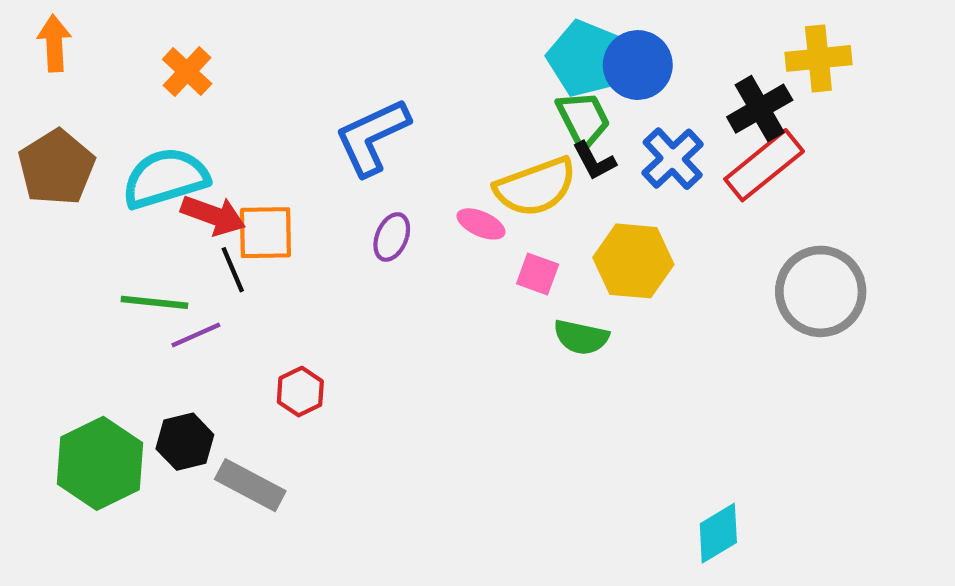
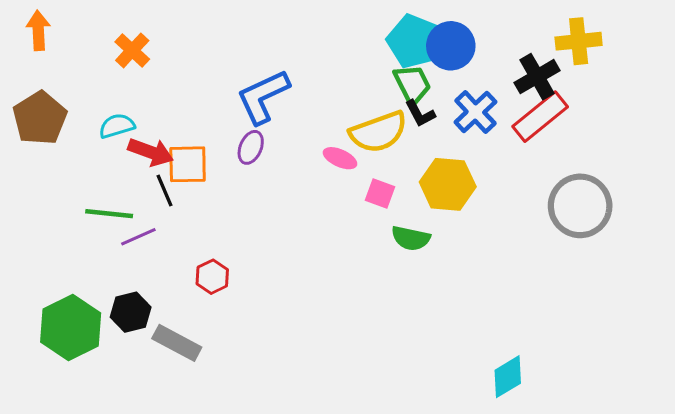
cyan semicircle: (165, 178) -> (117, 126), size x0.6
purple ellipse: (392, 237) -> (251, 147), moved

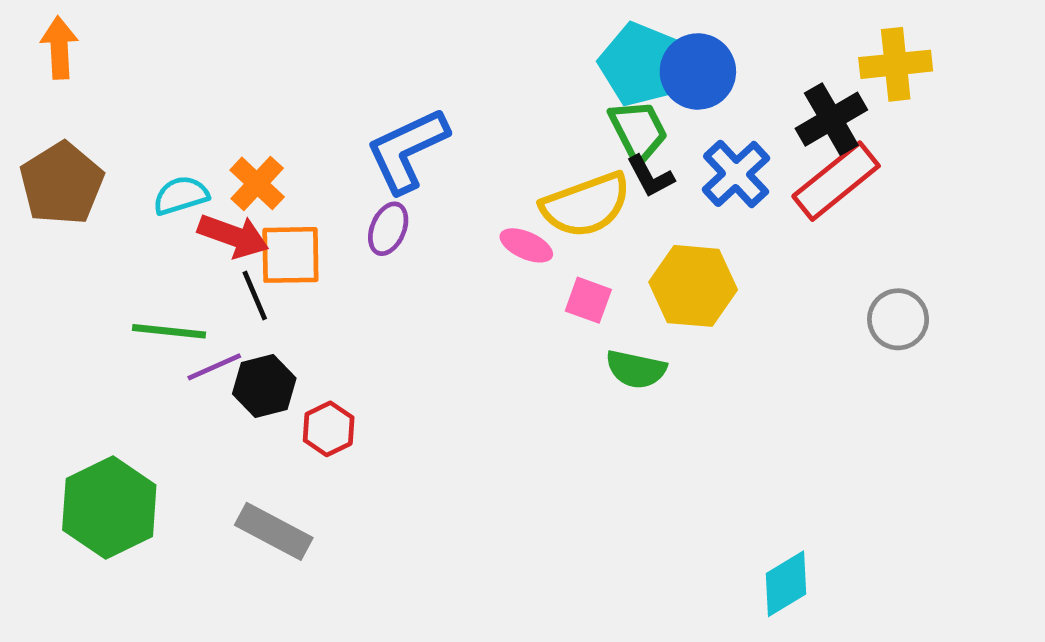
orange cross: (132, 50) -> (257, 183), moved
gray circle: (580, 206) -> (898, 319), size x0.6
black hexagon: (131, 312) -> (264, 386), moved

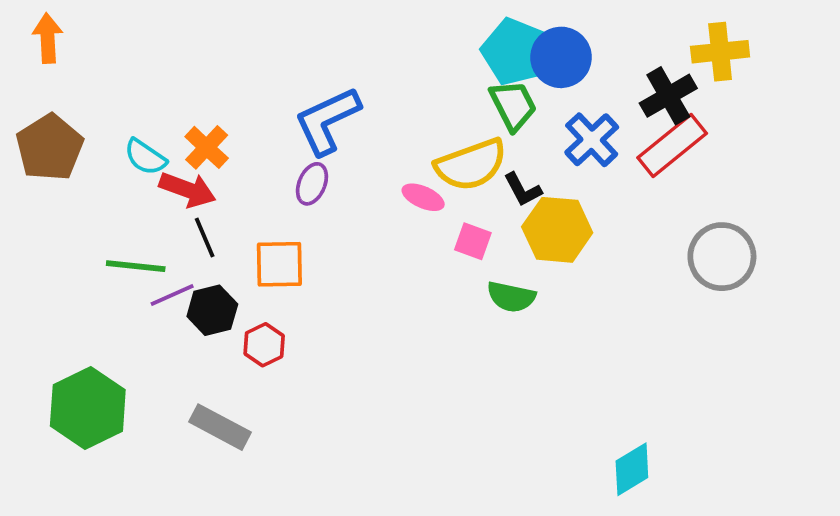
black L-shape: (650, 176) -> (523, 190), moved
cyan semicircle: (181, 195) -> (145, 157), turned -129
orange square: (290, 255) -> (279, 264), moved
gray circle: (898, 319) -> (722, 257), size x1.4

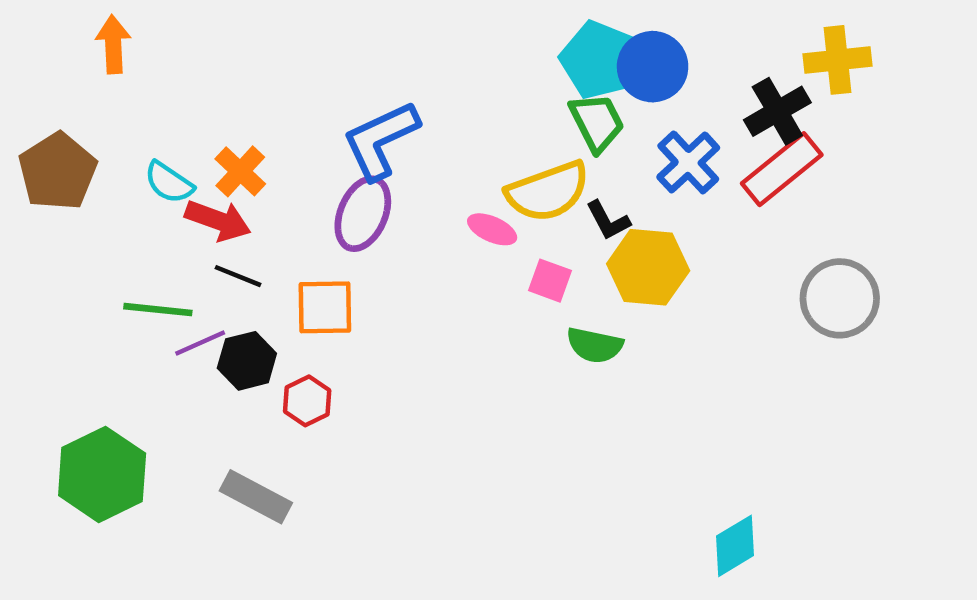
orange arrow: (48, 38) -> (113, 44), moved
purple ellipse: (312, 184) -> (363, 214), size x1.5
black line: (205, 237) -> (238, 276), turned -45

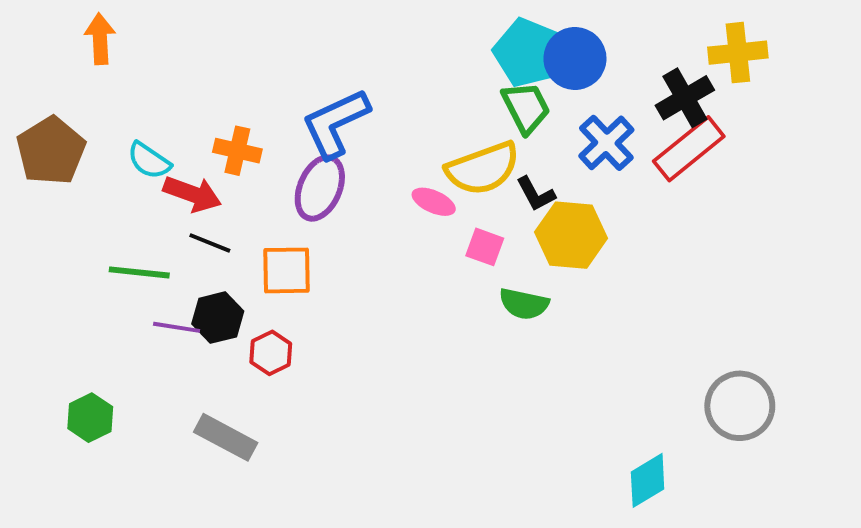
orange cross: (240, 171) -> (237, 151), moved, turned -30
gray circle: (840, 298) -> (740, 406), moved
purple line: (200, 343) -> (177, 327), moved, turned 33
green hexagon: (102, 474) -> (90, 418), size x0.6

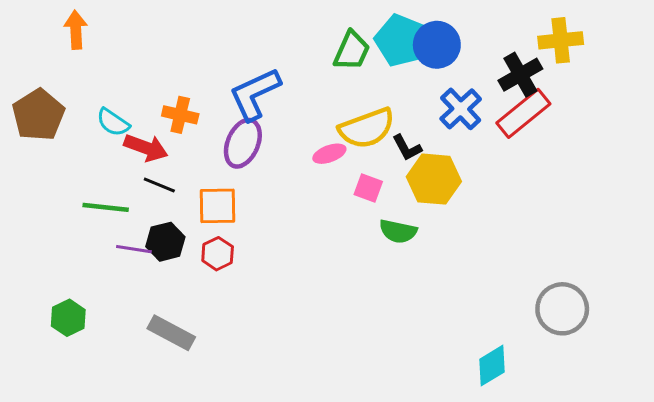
green trapezoid: (526, 108) -> (352, 51), moved, turned 51
pink ellipse: (434, 202) -> (329, 154), turned -44
red hexagon: (271, 353) -> (218, 254), moved

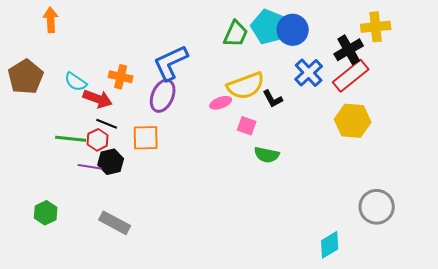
yellow hexagon: (434, 179) -> (353, 121), moved
red hexagon: (218, 254) -> (98, 140), moved

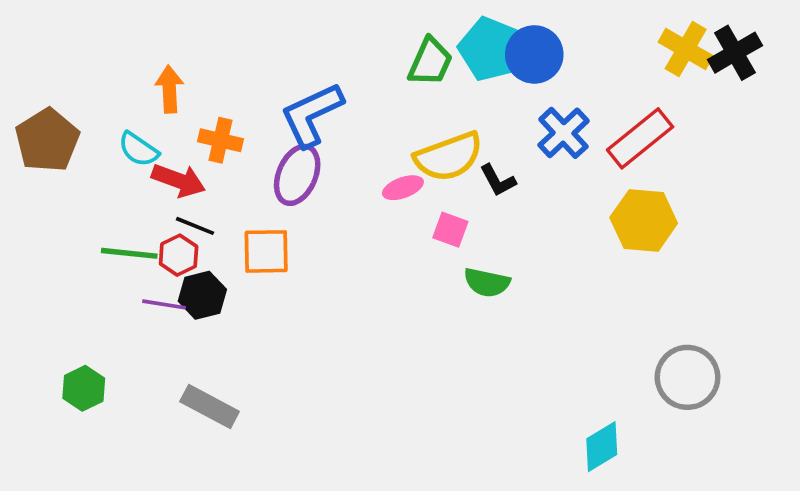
orange arrow: (51, 20) -> (169, 89), moved
yellow cross: (376, 27) -> (686, 49), turned 36
black cross: (349, 50) -> (735, 53), moved

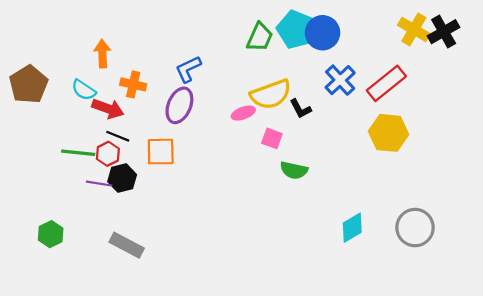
blue L-shape: (312, 115) -> (188, 69), size x0.7
cyan diamond: (602, 447) -> (352, 228), moved

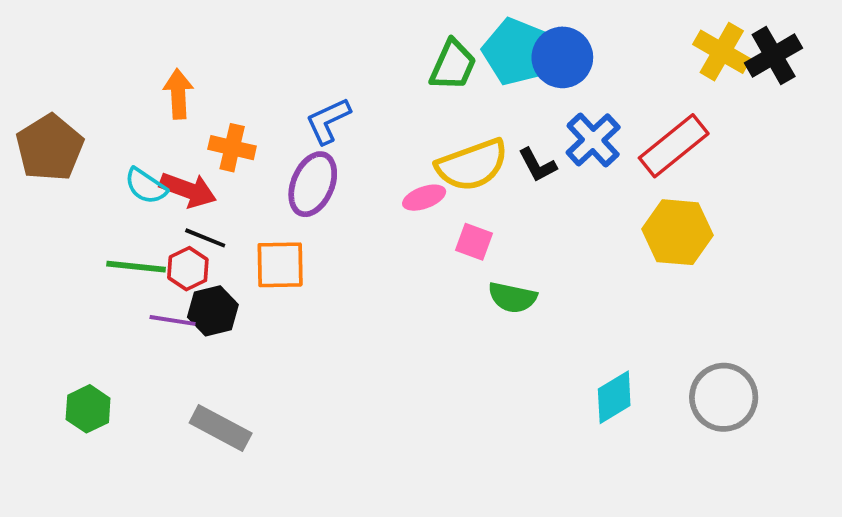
cyan semicircle: (84, 90) -> (146, 186), moved
black L-shape: (301, 109) -> (537, 165), moved

